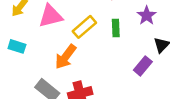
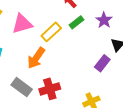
green rectangle: (116, 28) -> (76, 22), moved, turned 56

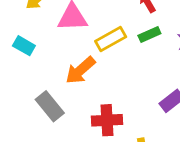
red cross: (50, 89) -> (107, 120), moved

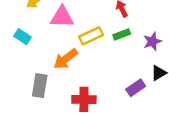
gray rectangle: (50, 106) -> (40, 86), turned 45

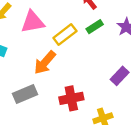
gray rectangle: (40, 86) -> (25, 94), turned 70

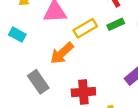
gray rectangle: (25, 94) -> (38, 82), turned 70

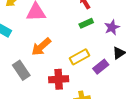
yellow rectangle: (85, 28) -> (79, 57), moved

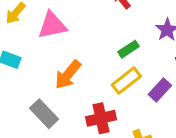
green rectangle: (86, 23) -> (128, 49), moved

